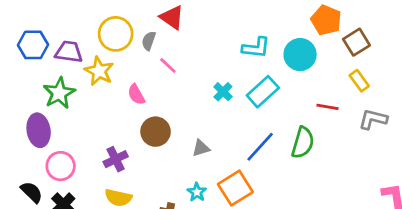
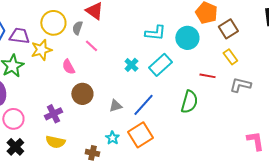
yellow star: (99, 71) -> (41, 50), turned 30
blue line: (260, 147) -> (143, 105), moved

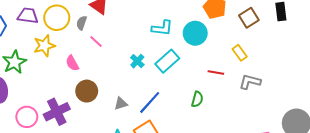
brown square: (228, 29) -> (249, 18), moved
purple trapezoid: (19, 36) -> (28, 16), moved
green semicircle: (189, 102) -> (197, 99), size x0.7
purple cross: (53, 114) -> (57, 112), size x1.4
pink circle: (13, 119) -> (27, 117), moved

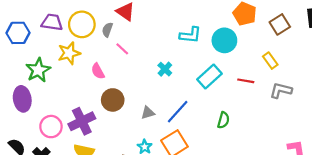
cyan rectangle: (167, 61) -> (210, 77), moved
green semicircle: (197, 99) -> (223, 120), moved

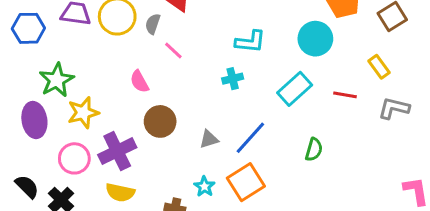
cyan L-shape: (190, 35) -> (250, 42), moved
yellow star: (69, 53) -> (83, 113), moved
cyan cross: (165, 69) -> (233, 79), turned 32

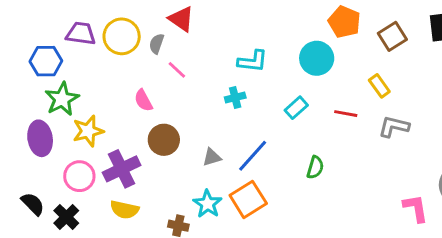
blue hexagon: (28, 28) -> (46, 61), moved
cyan rectangle: (295, 89) -> (296, 108), size x0.7
cyan star: (204, 187) -> (207, 204), size x1.4

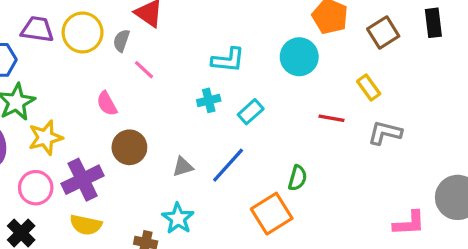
cyan rectangle: (296, 108) -> (251, 112), moved
orange square: (248, 199) -> (272, 214), moved
pink L-shape: (416, 208) -> (409, 223), turned 96

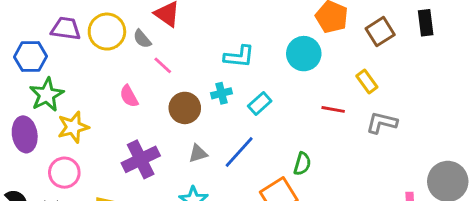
gray semicircle: (121, 41) -> (142, 39), turned -60
brown circle: (129, 147) -> (185, 108), moved
purple cross: (83, 180) -> (141, 159), moved

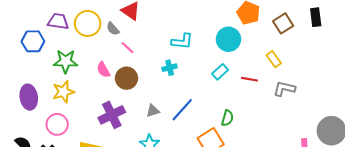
green star: (47, 95) -> (66, 61), moved, turned 30
cyan rectangle: (260, 104) -> (220, 72), moved
brown circle: (185, 108) -> (126, 78), moved

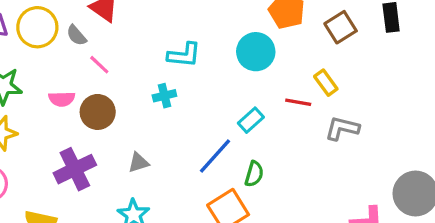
pink semicircle: (103, 70) -> (62, 99), turned -63
cyan rectangle: (220, 72) -> (251, 120), moved
red line: (249, 79) -> (298, 102), moved
blue line: (182, 110) -> (215, 156), moved

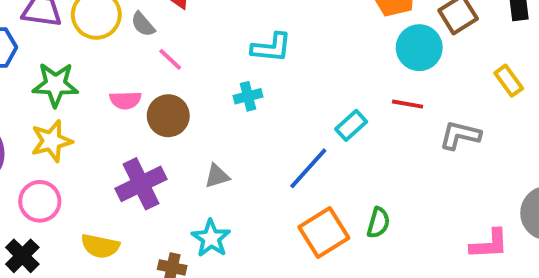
cyan circle: (256, 52) -> (419, 48), moved
yellow rectangle: (326, 83) -> (509, 81), moved
green semicircle: (254, 174) -> (378, 223), moved

